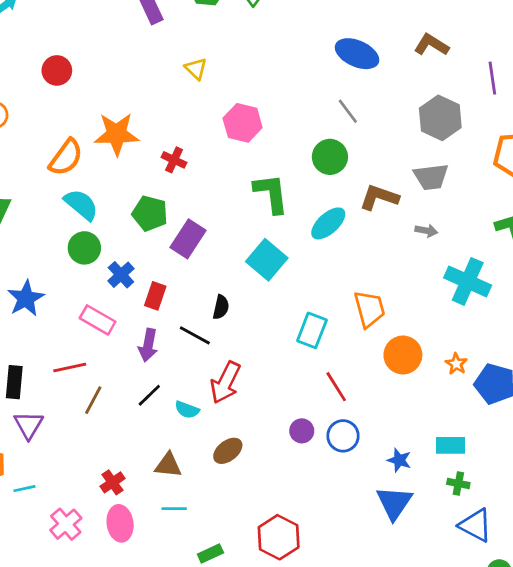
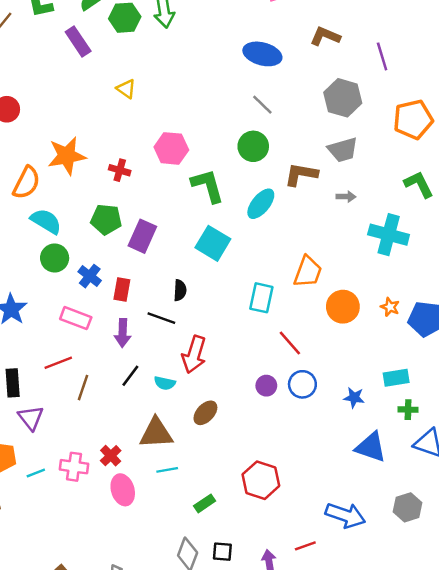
pink hexagon: (243, 123) -> (171, 148), moved
orange trapezoid: (369, 309) -> (308, 272), turned 44
brown triangle: (168, 465) -> (156, 433), size x1.4
blue triangle: (394, 503) -> (371, 447), moved, turned -36
pink cross: (66, 524) -> (74, 467), moved, turned -32

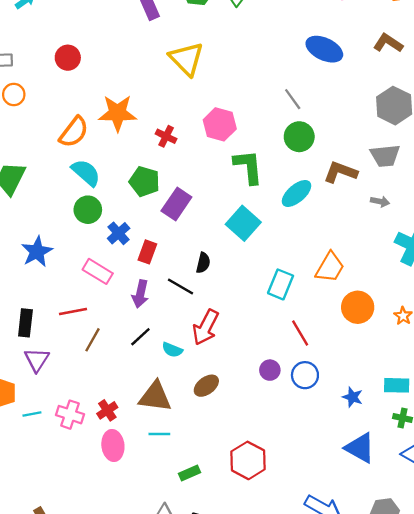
yellow triangle: (126, 89) -> (187, 59), size x1.8
gray line: (262, 105) -> (293, 99), moved

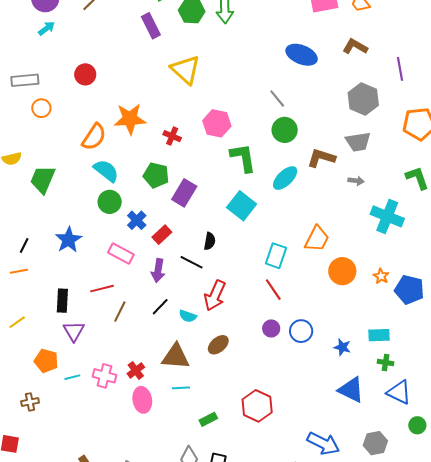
red rectangle: (147, 252) -> (162, 235), turned 30
red line: (300, 333) -> (273, 290), moved

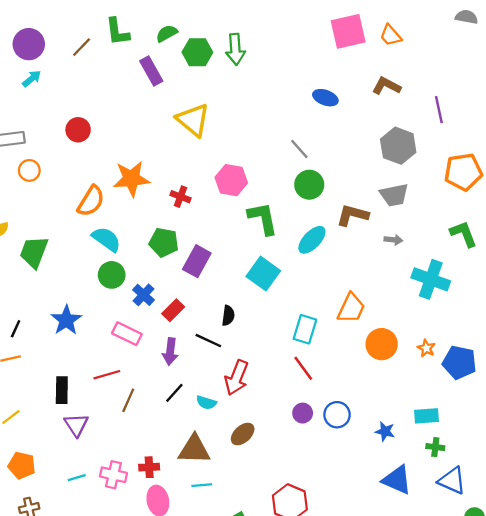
blue ellipse: (302, 55) -> (325, 98), size x0.7
orange pentagon: (46, 361) -> (22, 465), moved
red cross: (136, 370) -> (149, 467), turned 36

